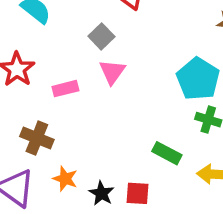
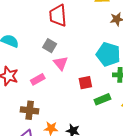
green rectangle: (167, 153) -> (102, 99), turned -35
red square: (138, 193) -> (85, 83), moved

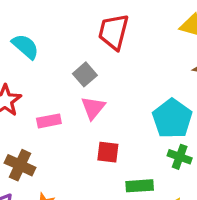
red square: (85, 83) -> (108, 152), moved

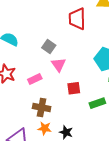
red trapezoid: (114, 32) -> (77, 19), moved
brown cross: (20, 165) -> (42, 108), moved

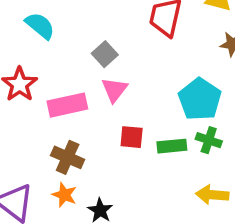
pink rectangle: (35, 79) -> (67, 105), size x1.5
green rectangle: (97, 103) -> (172, 146), moved

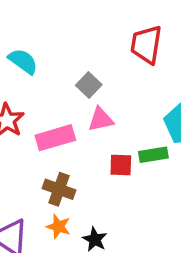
pink triangle: (114, 90) -> (101, 119), turned 44
green rectangle: (172, 146) -> (153, 155), moved

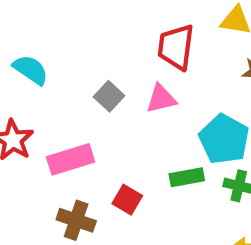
pink triangle: (101, 119) -> (161, 99), moved
red square: (121, 165) -> (127, 200), moved, turned 30

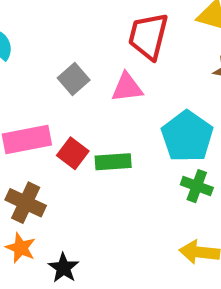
green rectangle: (187, 177) -> (113, 162), moved
red square: (127, 200) -> (73, 153), moved

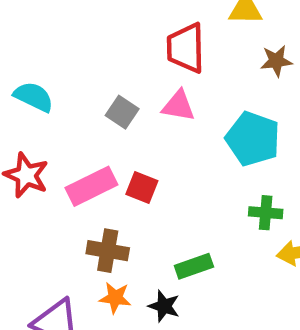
pink triangle: (127, 87) -> (178, 106), turned 32
green rectangle: (113, 162) -> (194, 266), moved
green cross: (197, 186) -> (266, 213), moved

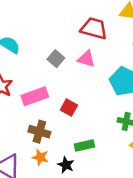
red trapezoid: (186, 48) -> (94, 28), turned 100
red square: (142, 188) -> (69, 108), moved

